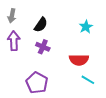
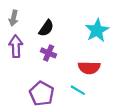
cyan star: (86, 27) -> (97, 30), size x1.5
cyan line: (88, 80) -> (78, 90), moved

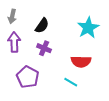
purple pentagon: (42, 94) -> (28, 77), moved

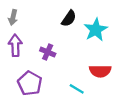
black semicircle: (42, 26) -> (69, 19), moved
red semicircle: (81, 62) -> (100, 71), moved

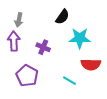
gray arrow: (13, 17) -> (19, 20), moved
cyan star: (96, 30) -> (80, 38), moved, turned 30

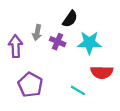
gray arrow: (19, 20) -> (37, 33), moved
purple cross: (43, 47) -> (58, 42), moved

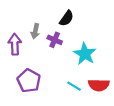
cyan star: (89, 43) -> (85, 54), moved, turned 30
red semicircle: (102, 72) -> (99, 85), moved

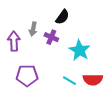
purple pentagon: (29, 81) -> (27, 76), turned -30

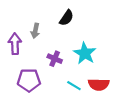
purple cross: (51, 37) -> (55, 59), moved

